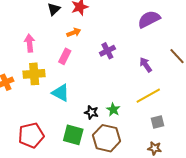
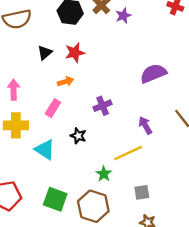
yellow line: (148, 96) -> (128, 153), moved
black star: (91, 112) -> (78, 136), moved
gray square: (157, 122) -> (142, 192), moved

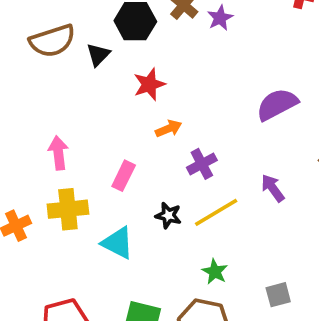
black triangle: (45, 53) -> (98, 55), moved
orange arrow: (66, 81) -> (169, 129), moved
yellow line: (128, 153) -> (216, 212), moved

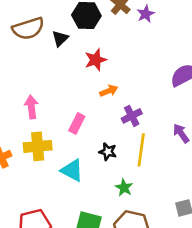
yellow line: (216, 212) -> (141, 150), turned -52
green star: (215, 272) -> (124, 188), moved

